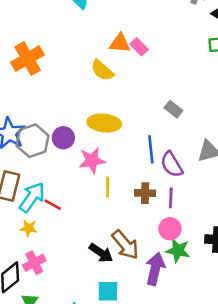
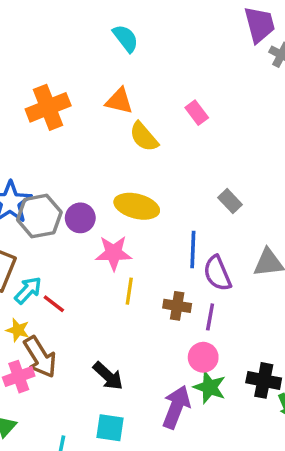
orange triangle: (120, 43) -> (119, 101), moved
cyan arrow: (32, 197) -> (28, 290), size x0.7
brown arrow: (125, 245) -> (40, 357), moved

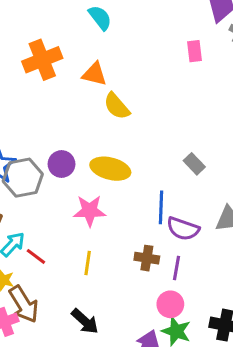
orange cross: (48, 107) -> (42, 60), moved
pink rectangle: (197, 113) -> (195, 51), moved, turned 30
purple circle: (80, 218) -> (62, 164), moved
purple semicircle: (217, 273) -> (183, 229), turned -48
yellow line: (129, 291) -> (88, 263), moved

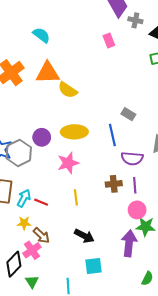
orange triangle: (94, 74) -> (48, 73), size x1.4
blue line: (161, 207) -> (112, 135), moved
brown arrow: (24, 304) -> (41, 235), size x0.7

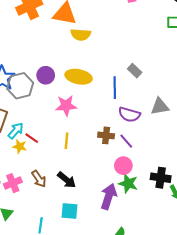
yellow semicircle: (68, 90) -> (81, 35), turned -42
purple line: (135, 185) -> (126, 141), turned -49
yellow star: (24, 223) -> (20, 146), moved
brown arrow: (41, 235) -> (39, 179), moved

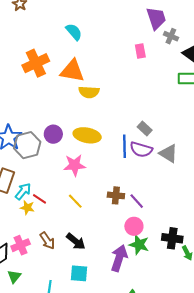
gray triangle: (160, 107) -> (168, 153), moved, turned 42
purple semicircle: (129, 115) -> (141, 149), moved
yellow line: (66, 141) -> (75, 201), turned -49

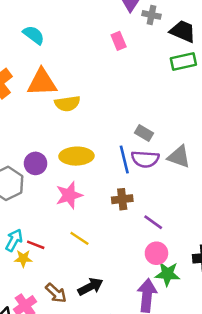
brown cross: (116, 195) -> (122, 199), moved
black arrow: (76, 241) -> (90, 287), turned -54

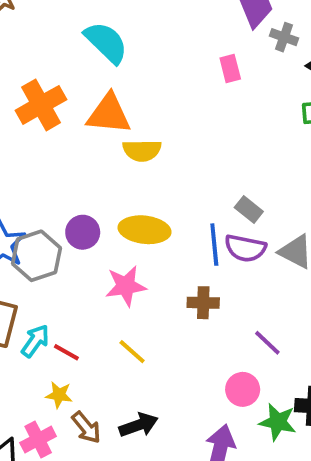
cyan semicircle: (34, 35) -> (106, 42), size x1.4
purple line: (153, 222) -> (267, 343), moved
yellow star: (23, 258) -> (59, 395), moved
green star: (167, 274) -> (278, 422), moved

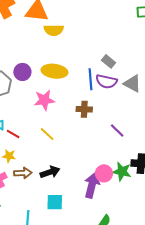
pink circle: (243, 389) -> (104, 173), moved
brown arrow: (86, 427) -> (23, 173), turned -54

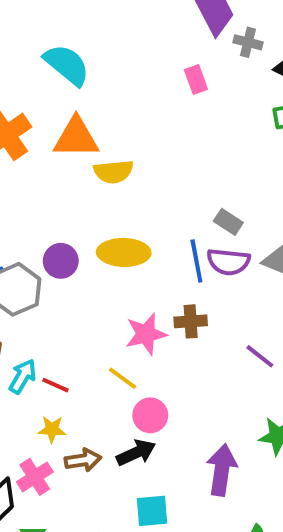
pink star: (44, 100) -> (146, 334), moved
pink circle: (104, 173) -> (150, 415), moved

